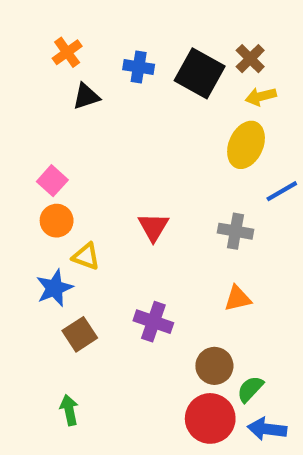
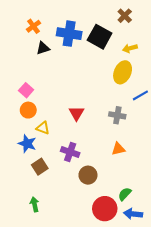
brown cross: (250, 59) -> (125, 16), moved
blue cross: (139, 67) -> (69, 34), size x1.6
blue star: (54, 288) -> (27, 144), turned -30
purple cross: (153, 322) -> (70, 152), moved
brown circle: (214, 366) -> (88, 175), moved

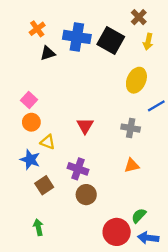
yellow arrow: (130, 48) -> (148, 42), moved, turned -64
brown circle: (88, 175) -> (86, 195), moved

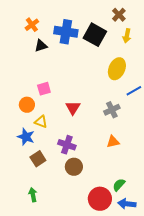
pink square: (29, 100) -> (44, 89), moved, turned 32
gray cross: (131, 128) -> (112, 110), turned -35

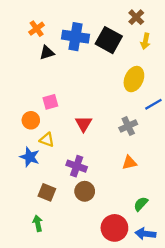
brown square: (38, 159) -> (47, 192), moved, turned -35
green semicircle: (119, 185) -> (141, 204), moved

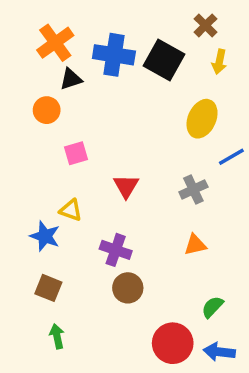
orange cross: (37, 29) -> (55, 43), size x1.5
orange circle: (31, 120) -> (47, 110), moved
brown square: (47, 192) -> (48, 288), moved

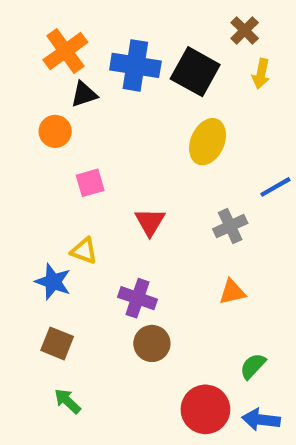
yellow ellipse: (202, 119) -> (208, 142), moved
green arrow: (57, 336) -> (67, 401), turned -35

